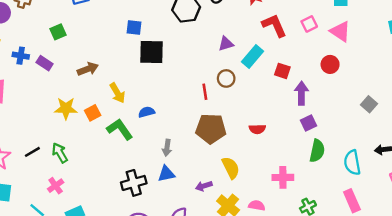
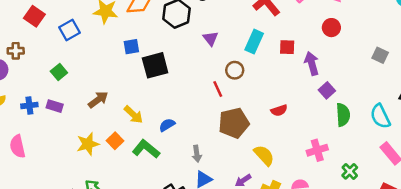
purple triangle: (226, 44) -> (211, 38), moved, turned -35

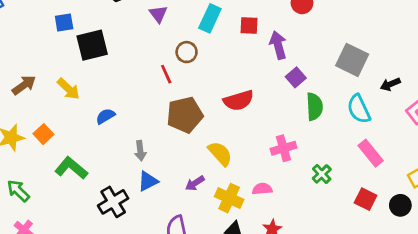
gray square: (380, 55) -> (352, 60), moved, size x1.6
red semicircle: (279, 110) -> (239, 100), size x1.5
yellow arrow: (133, 115) -> (68, 89), moved
green L-shape: (146, 149) -> (71, 168), moved

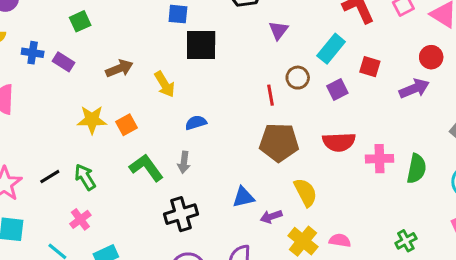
purple arrow: (278, 45) -> (414, 88), moved, turned 68
purple square: (296, 77) -> (337, 90), moved
pink cross: (283, 148) -> (379, 159), moved
gray arrow: (140, 151) -> (184, 162), moved
blue triangle: (148, 181) -> (243, 197), moved

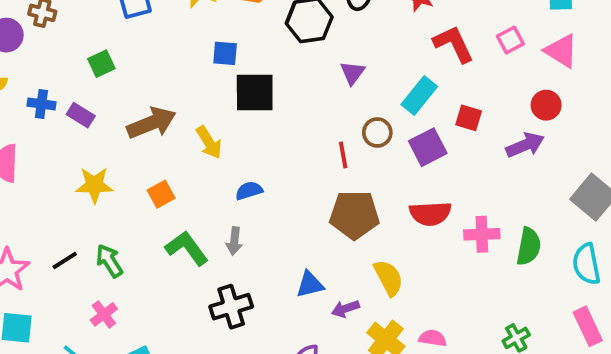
brown arrow: (119, 68) -> (151, 123), size x1.4
purple square: (337, 90) -> (428, 147), size x1.4
yellow star: (92, 120) -> (94, 185), moved

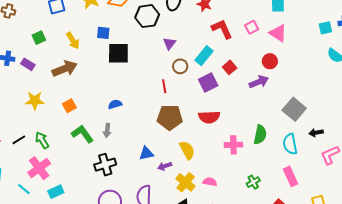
red square: (469, 118) -> (230, 67), turned 32
brown circle: (377, 132) -> (180, 66), moved
yellow arrow: (209, 142) -> (73, 41), moved
pink cross: (482, 234) -> (233, 145), moved
pink cross: (104, 314) -> (39, 168), size x1.6

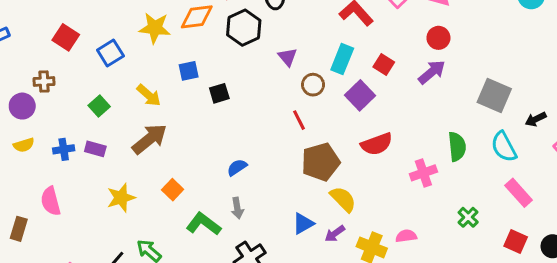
black square: (118, 53) -> (219, 93), size x0.6
yellow semicircle: (187, 150) -> (343, 199), moved

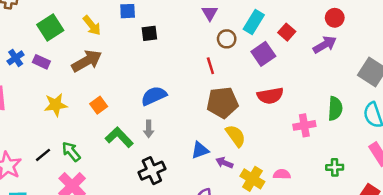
green square: (99, 106) -> (50, 28), size x1.5
blue cross: (64, 149) -> (16, 58), turned -35
blue semicircle: (237, 167) -> (154, 96), size x1.5
green cross: (468, 217) -> (335, 167), turned 35
purple arrow: (335, 234) -> (224, 163), turned 49

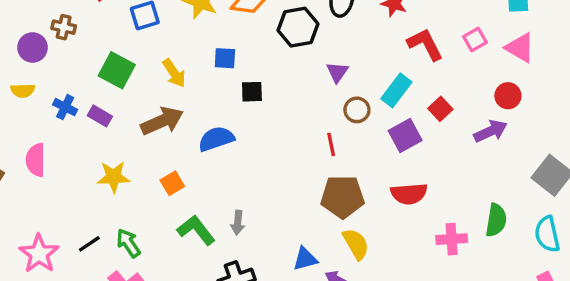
green square: (50, 28) -> (117, 70), turned -35
blue cross: (16, 58) -> (65, 107), turned -35
blue semicircle: (154, 96) -> (216, 139), moved

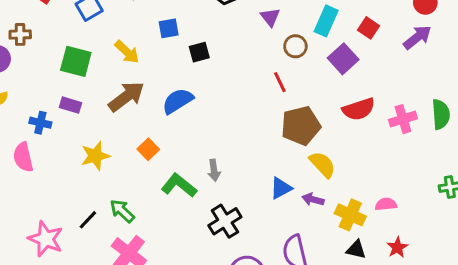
blue cross: (65, 107) -> (40, 123), moved
pink cross: (452, 239) -> (403, 119), moved

